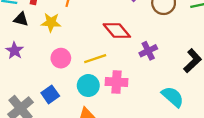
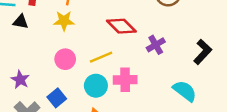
yellow star: (51, 22) -> (64, 21), moved
purple star: (14, 51) -> (20, 80), moved

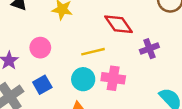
pink circle: (65, 59) -> (40, 48), moved

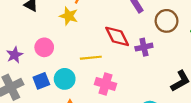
purple cross: (149, 49) -> (144, 47), moved
cyan circle: (83, 79) -> (65, 79), moved

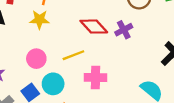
pink circle: (44, 47) -> (36, 59), moved

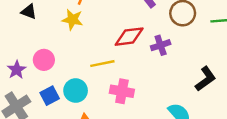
red diamond: (94, 27) -> (129, 37), turned -64
pink circle: (36, 59) -> (44, 60), moved

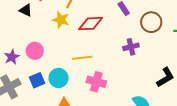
red diamond: (129, 37) -> (91, 24), moved

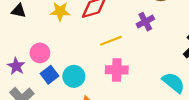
yellow line: (82, 58) -> (111, 41), moved
blue square: (37, 80) -> (49, 75), moved

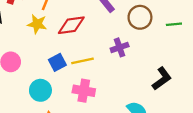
blue square: (49, 75) -> (57, 62), moved

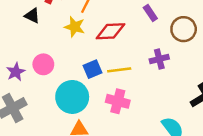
cyan circle: (40, 90) -> (72, 97), size x1.4

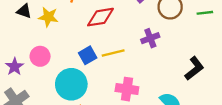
yellow star: (75, 27) -> (48, 17), moved
pink cross: (118, 101) -> (127, 89), moved

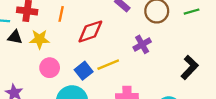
pink circle: (40, 56) -> (50, 68), moved

